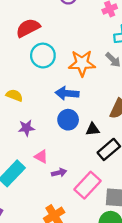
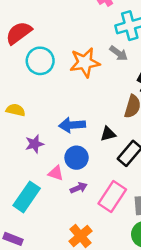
blue arrow: (67, 93) -> (72, 125), moved
blue circle: (68, 120) -> (77, 158), moved

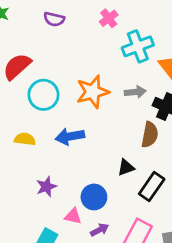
gray arrow: (119, 53) -> (135, 92), moved, turned -36
yellow semicircle: (16, 110) -> (25, 139), moved
blue arrow: (72, 125) -> (70, 136), moved

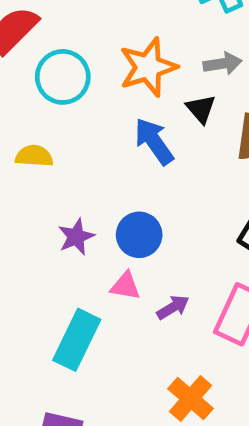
blue arrow: (70, 136) -> (154, 141), moved, turned 68
black triangle: (126, 167) -> (201, 109), moved, turned -48
blue circle: (94, 197) -> (139, 235), moved

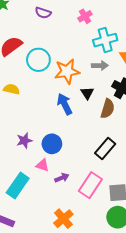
gray arrow: (223, 64) -> (100, 66), moved
cyan circle: (63, 77) -> (38, 60), moved
yellow semicircle: (34, 156) -> (12, 89), moved

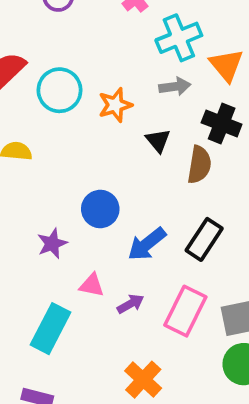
orange star: (67, 71) -> (115, 105), size x0.7
blue arrow: (65, 104) -> (147, 244), moved, turned -95
blue circle: (52, 144) -> (100, 209), moved

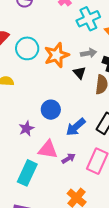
gray arrow: (175, 87) -> (89, 53), moved
orange star: (115, 105) -> (57, 55), size x1.4
pink triangle: (92, 285) -> (48, 149), size x1.5

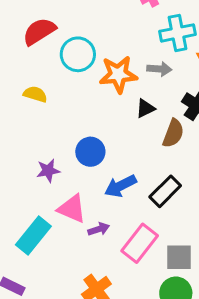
gray arrow: (89, 53) -> (159, 69), moved
black triangle: (80, 73) -> (145, 108), turned 32

